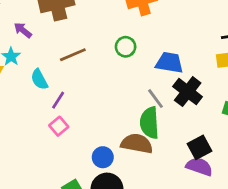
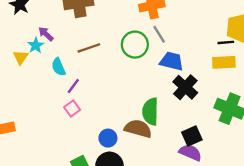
purple arrow: (23, 30) -> (46, 34), moved
green circle: (126, 47) -> (135, 45), size x1.5
gray line: (156, 99) -> (159, 34), moved

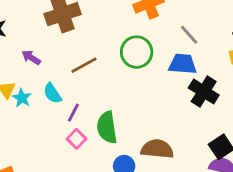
gray line: (159, 34) -> (189, 35), moved
cyan star: (36, 45) -> (22, 98), moved
green semicircle: (150, 111) -> (107, 127), moved

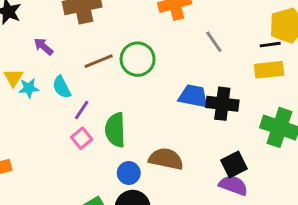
green circle: (137, 52) -> (138, 59), moved
blue trapezoid: (183, 64) -> (193, 96), moved
black cross: (204, 92) -> (222, 104), turned -32
cyan star: (22, 98) -> (29, 88), turned 30

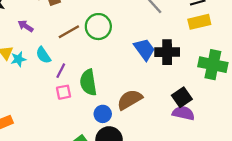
blue trapezoid: (193, 96) -> (144, 49), turned 50
pink square: (82, 138) -> (64, 92), turned 35
brown semicircle: (166, 159) -> (130, 100), turned -35

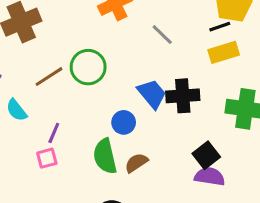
purple line: (61, 71) -> (54, 133), moved
green semicircle: (88, 82) -> (105, 156), moved
brown semicircle: (130, 100) -> (136, 163), size x0.7
blue circle: (103, 114) -> (124, 122), moved

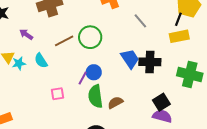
black line: (220, 27) -> (178, 19), turned -56
blue circle: (124, 122) -> (94, 72), moved
purple line: (54, 133) -> (83, 78), moved

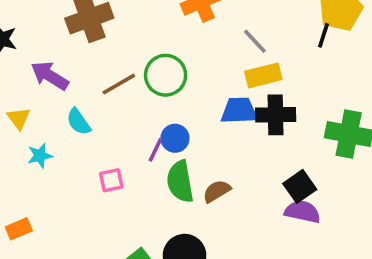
purple arrow: (26, 34) -> (50, 76), size x1.5
yellow rectangle: (179, 36) -> (263, 75), moved
blue trapezoid: (130, 59) -> (239, 111), turned -55
cyan star: (19, 63) -> (40, 156), moved

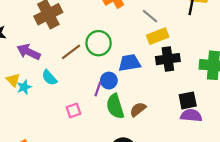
blue trapezoid: (239, 111) -> (129, 63), moved
cyan star: (40, 156) -> (24, 87), moved
black square: (300, 186) -> (188, 100), turned 30

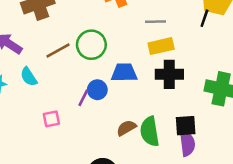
gray line: (150, 16) -> (155, 22), turned -49
green semicircle: (115, 106) -> (150, 131), moved
purple semicircle: (191, 116) -> (187, 144), turned 70

